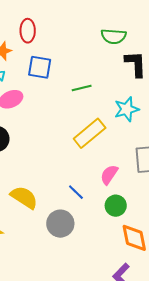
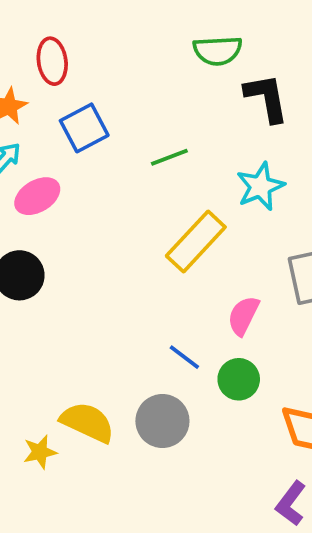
blue square: (40, 67) -> (84, 128), turned -30
yellow semicircle: (24, 197) -> (87, 422), moved
green circle: (116, 206) -> (239, 379), moved

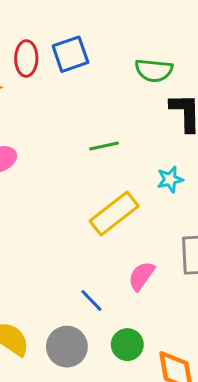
blue square: (84, 128) -> (70, 54), moved
cyan star: (260, 186) -> (170, 179), size x0.7
green circle: (239, 379) -> (127, 345), moved

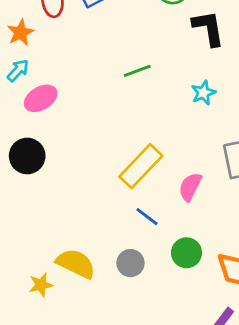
yellow rectangle: (114, 214) -> (141, 166), moved
gray circle: (67, 347) -> (130, 263), size x0.7

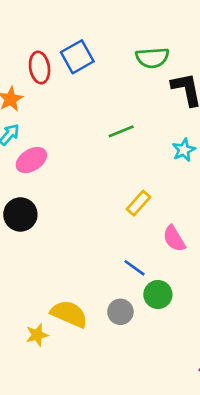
yellow rectangle: (141, 166) -> (138, 203), moved, size x0.6
pink semicircle: (190, 187) -> (174, 239), turned -56
green circle: (187, 253) -> (158, 295), moved

